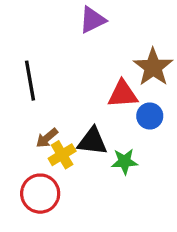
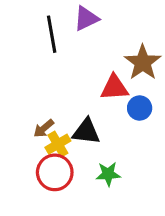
black line: (30, 81) -> (52, 34), moved
green star: (124, 162) -> (108, 174), moved
red circle: (40, 194) -> (55, 172), moved

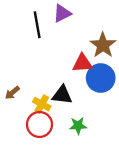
blue circle: (140, 108) -> (101, 78), size x1.6
brown arrow: (44, 128) -> (12, 93), moved
yellow cross: (58, 144) -> (42, 104), turned -30

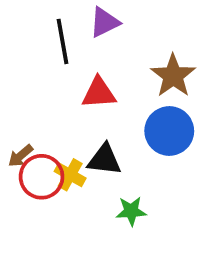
red triangle: (83, 63) -> (99, 93), moved
red circle: (39, 124) -> (42, 177), moved

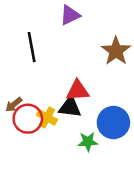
black line: (62, 41) -> (32, 47), moved
red triangle: (99, 93) -> (78, 91), moved
blue circle: (169, 131) -> (113, 123), moved

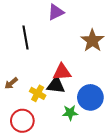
red circle: (28, 119) -> (22, 121), moved

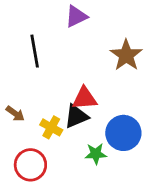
brown arrow: (11, 83) -> (15, 114), turned -104
black triangle: (56, 85) -> (76, 116), turned -30

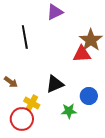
red triangle: (85, 98) -> (82, 54), moved
yellow cross: (51, 127) -> (32, 103), moved
blue circle: (123, 133) -> (89, 96), size x0.7

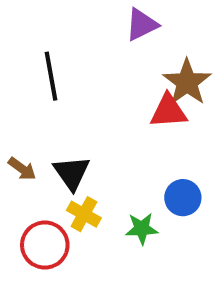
purple triangle: (55, 12) -> (142, 25), moved
black triangle: (55, 84) -> (72, 173), moved, turned -42
yellow cross: (32, 103) -> (84, 214), moved

